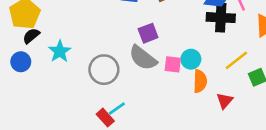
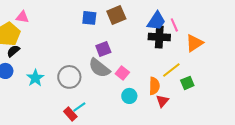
cyan star: (60, 51) -> (35, 78), moved
cyan circle: (191, 59) -> (129, 96), moved
pink square: (173, 64) -> (122, 73), turned 32
orange semicircle: (200, 81) -> (154, 86), moved

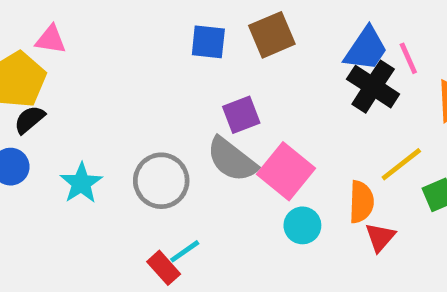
black cross: (159, 37) -> (373, 87), turned 30
pink square: (122, 73) -> (286, 171), size x1.6

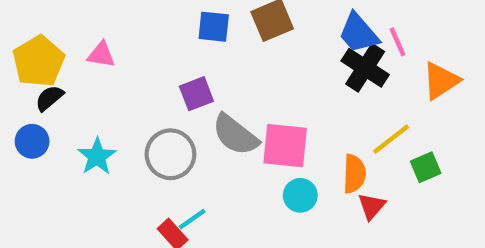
pink triangle: (51, 40) -> (101, 55), moved
blue trapezoid: (366, 49) -> (359, 33), turned 105
purple square: (241, 115) -> (196, 94), moved
pink square: (286, 171) -> (285, 146), turned -33

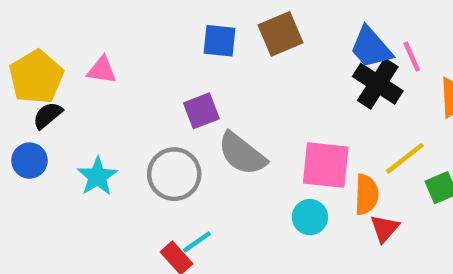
pink square: (285, 146) -> (326, 165), moved

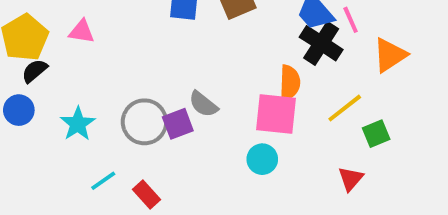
purple square: (201, 111) -> (178, 124), moved
gray semicircle: (242, 154) -> (203, 104), size x0.7
orange semicircle: (366, 194) -> (290, 83), moved
red triangle: (385, 228) -> (351, 179), moved
cyan line: (197, 242) -> (103, 181), moved

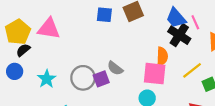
pink triangle: (82, 32) -> (49, 29), size x1.6

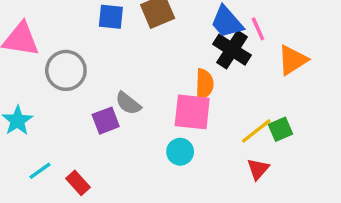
yellow line: (192, 70) -> (256, 131), moved
gray circle: (83, 78) -> (66, 70), moved

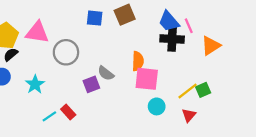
black cross: (232, 50) -> (172, 39), turned -30
orange semicircle: (204, 84) -> (138, 61), moved
cyan circle: (180, 152) -> (157, 106), moved
red rectangle: (78, 183) -> (68, 112), moved

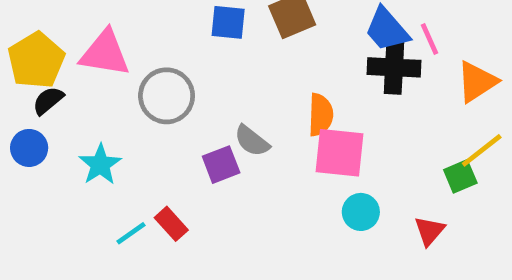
yellow line: (188, 91) -> (482, 150), moved

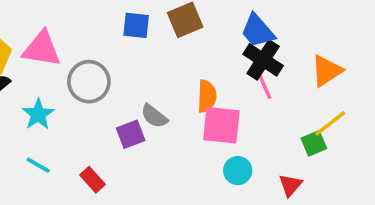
pink line: (430, 39) -> (265, 87), moved
black cross: (394, 67) -> (263, 60), turned 30
cyan star: (100, 165) -> (38, 114), moved
cyan line: (131, 233) -> (38, 165), moved, turned 65

